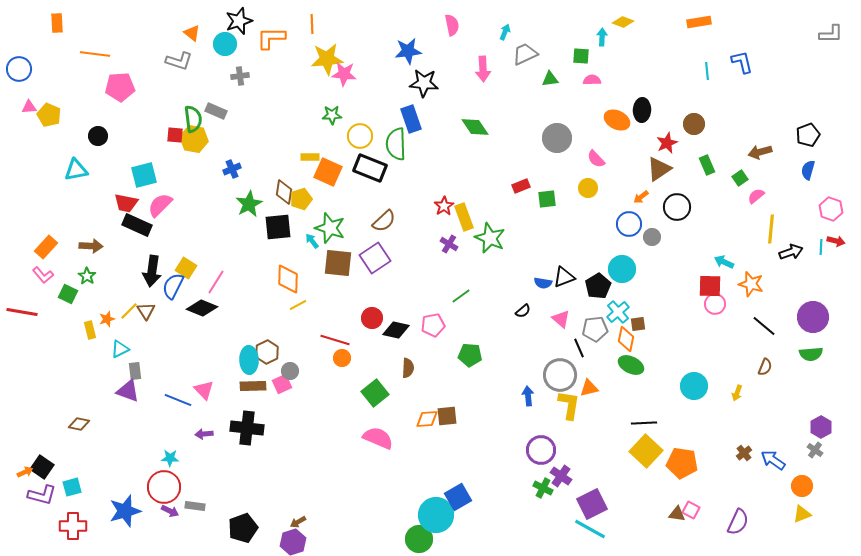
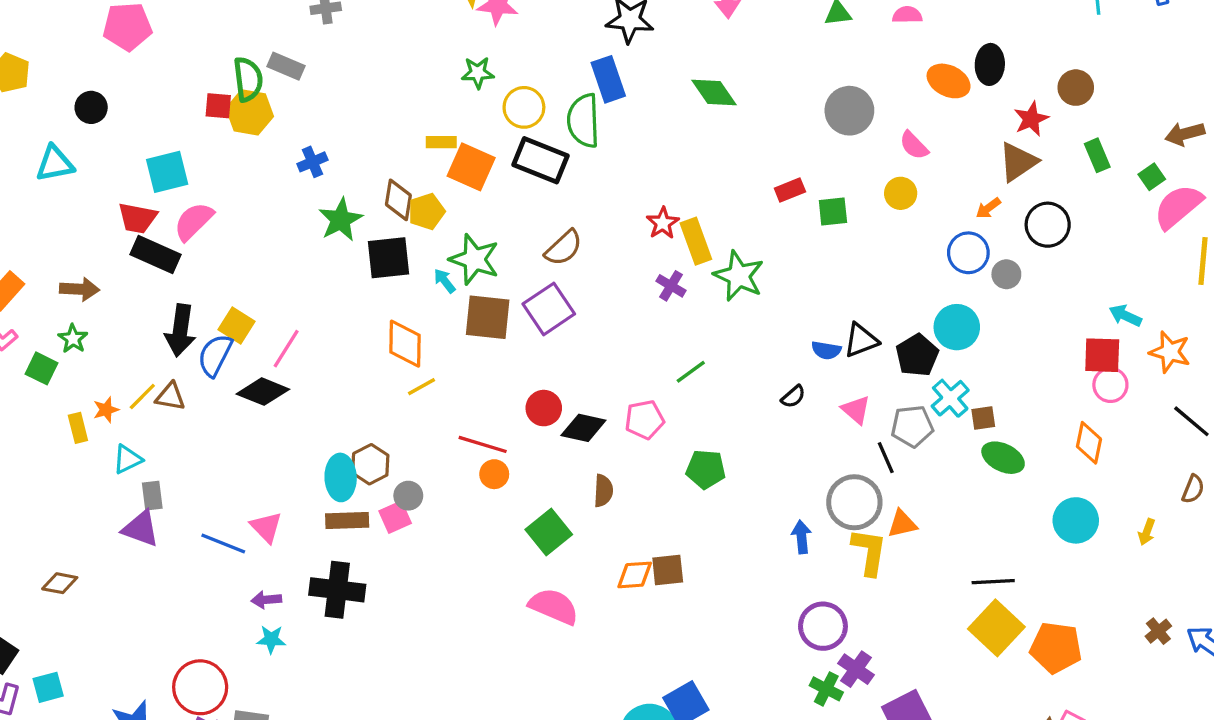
pink semicircle: (756, 196) -> (1178, 207), size x1.8
brown triangle: (146, 311) -> (170, 397), turned -48
orange diamond: (626, 339) -> (1089, 443), moved
green ellipse: (631, 365) -> (1003, 458), moved
cyan star: (170, 458) -> (271, 639), moved

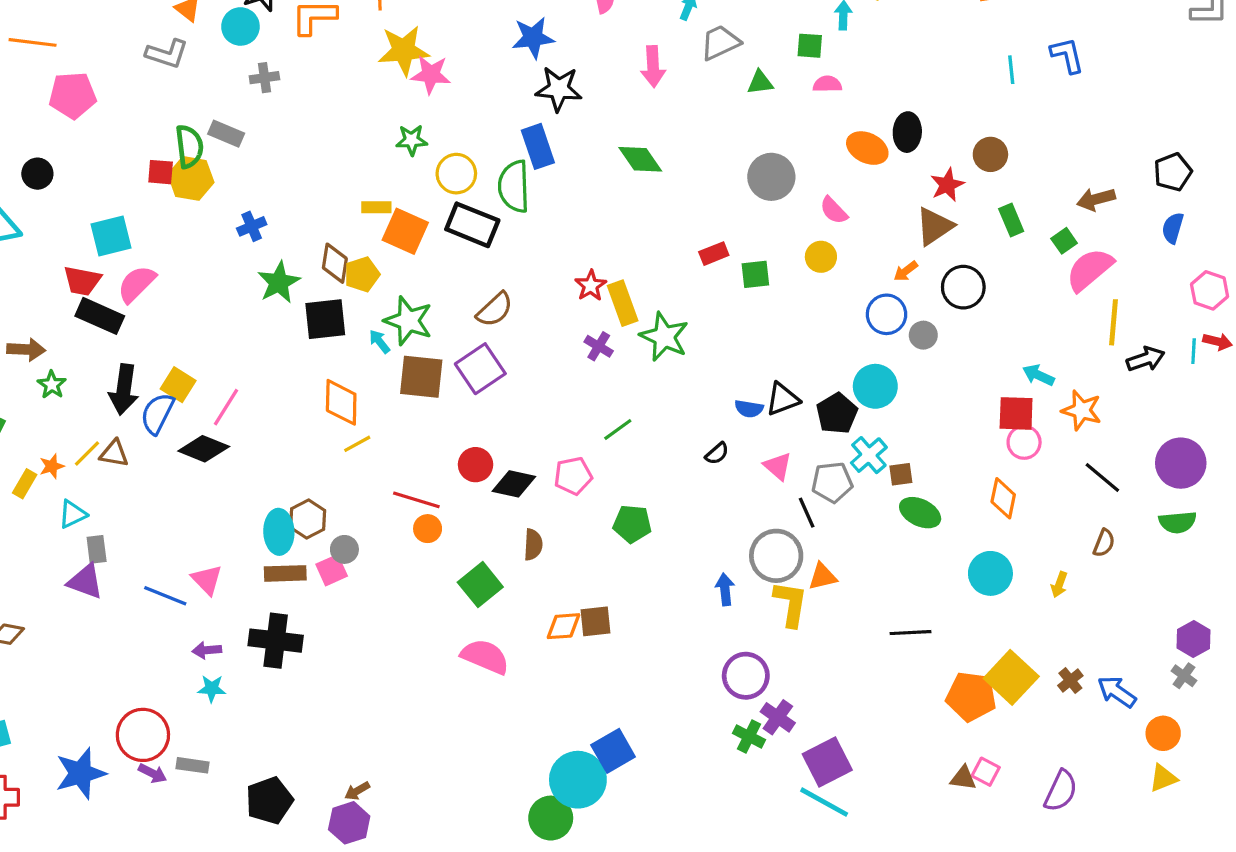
green star: (73, 339) -> (52, 385), moved
yellow rectangle: (78, 428) -> (25, 484), turned 44
yellow square: (996, 628) -> (1011, 677), moved

